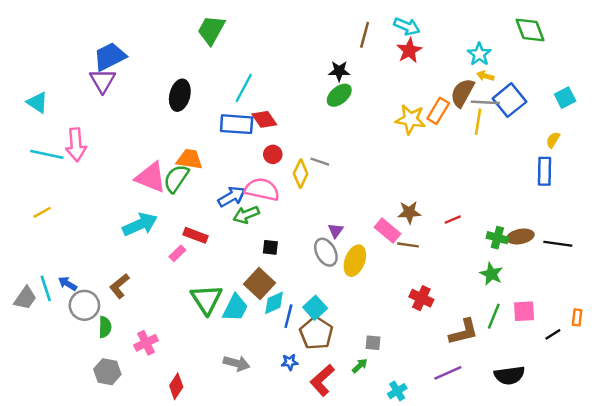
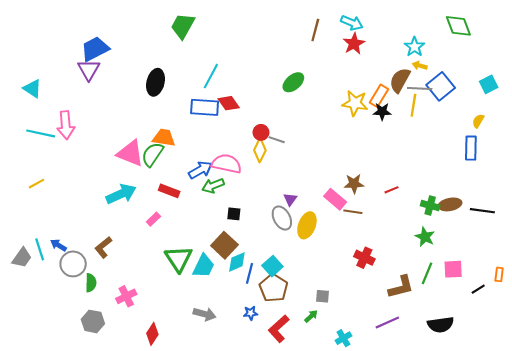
black star: (339, 71) -> (382, 112), moved
red circle: (273, 154) -> (261, 132), moved
red rectangle: (195, 235) -> (169, 191), moved

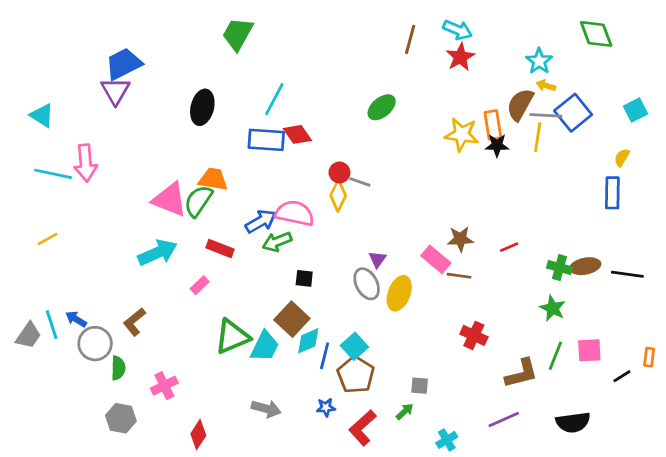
orange rectangle: (379, 96) -> (493, 125), turned -40
green triangle: (178, 259) -> (232, 337), turned 40

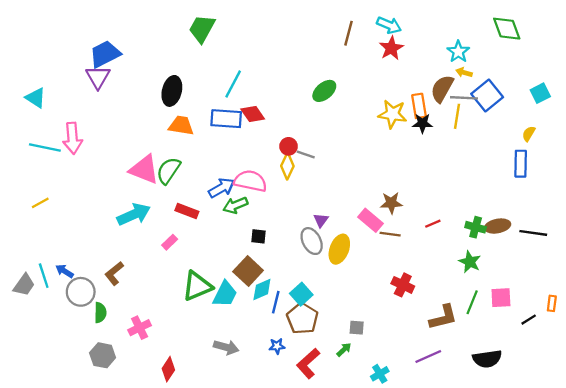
orange trapezoid: (213, 179) -> (181, 126), moved
red line: (509, 247) -> (433, 224), moved

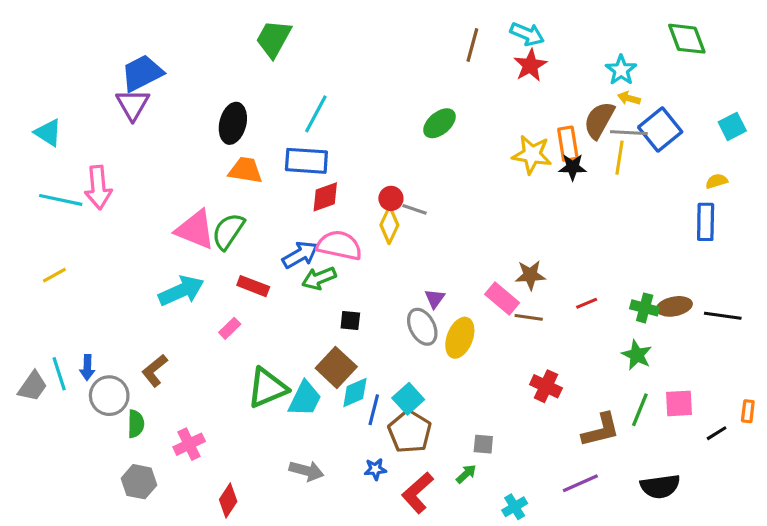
red diamond: (253, 114) -> (325, 197), moved, turned -75
yellow semicircle: (529, 134) -> (717, 181), turned 42
blue arrow: (64, 271) -> (87, 367), turned -120

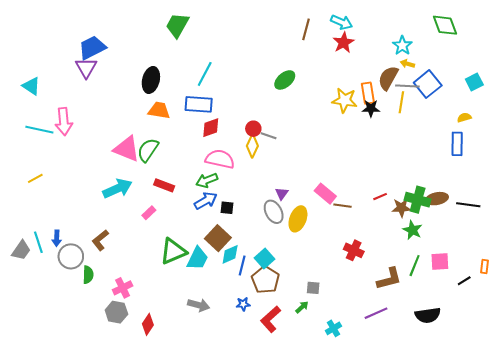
blue arrow: (300, 255) -> (206, 201), moved
brown star: (530, 275) -> (401, 208), moved
green cross: (645, 308) -> (418, 200), size x1.4
gray hexagon: (139, 482) -> (116, 312), moved

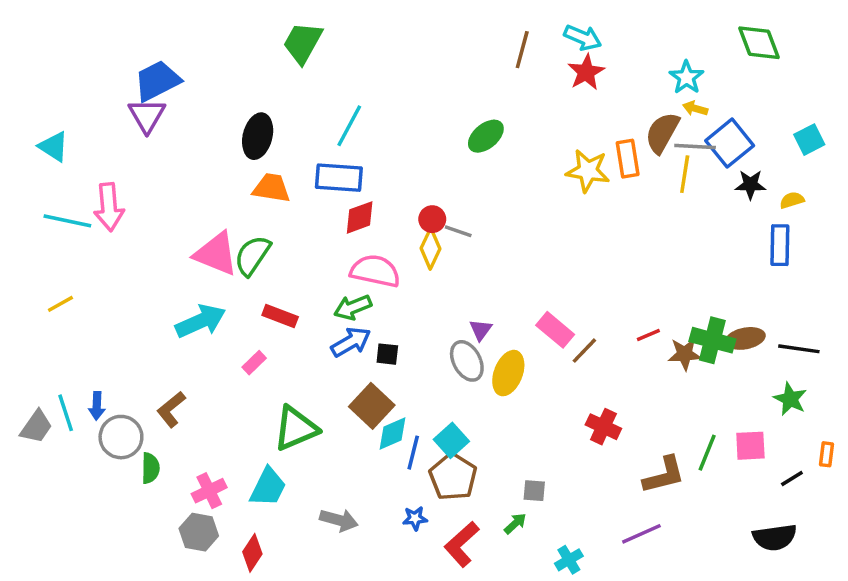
black star: (371, 108) -> (750, 185), moved
brown line: (343, 206) -> (584, 351), turned -54
green star: (413, 230) -> (790, 399), moved
cyan trapezoid: (198, 258) -> (268, 487), moved
black semicircle: (428, 315) -> (775, 537), moved

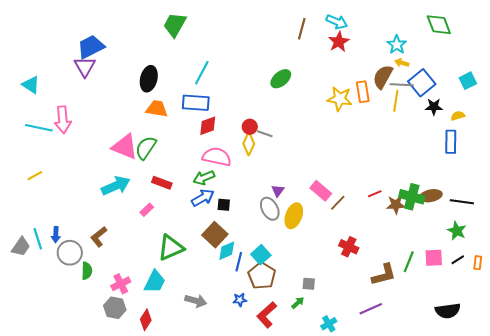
black line: (792, 479) -> (458, 260), moved

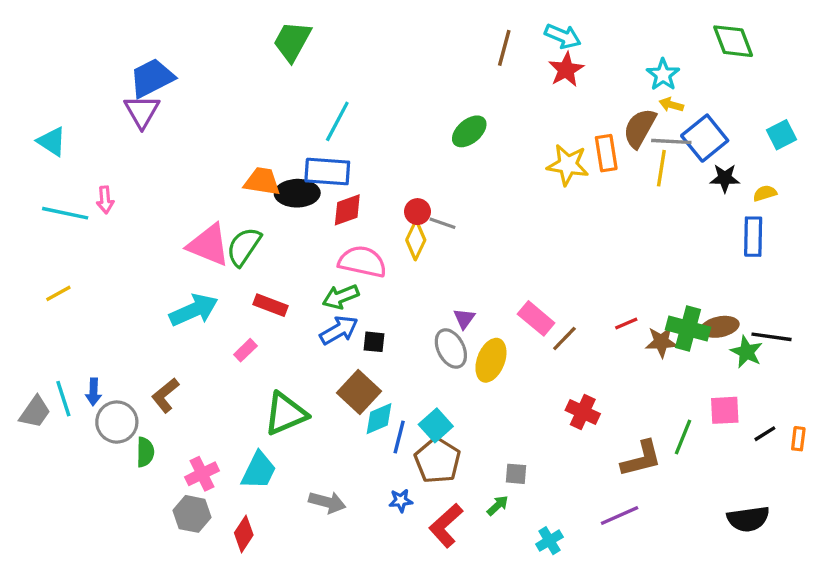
black ellipse: (149, 79) -> (297, 193), moved, turned 75
pink arrow: (63, 120) -> (105, 200), size x0.6
green star: (457, 231) -> (746, 352), moved
pink square: (434, 258) -> (725, 410), moved

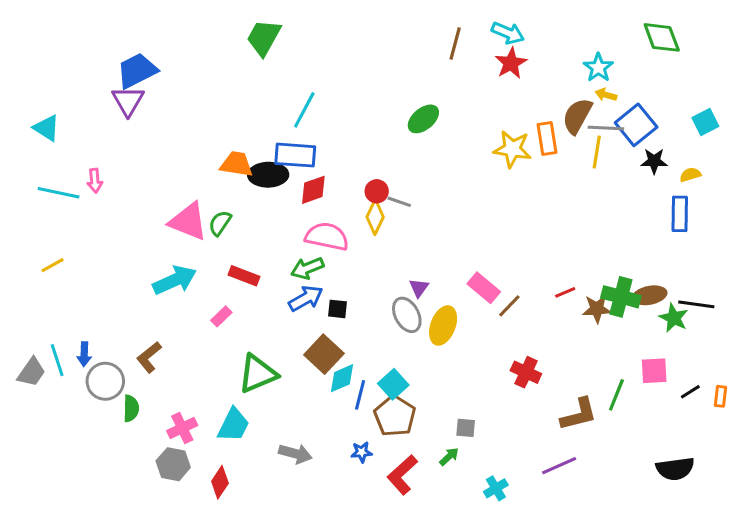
green semicircle: (244, 247) -> (220, 223), size x0.7

